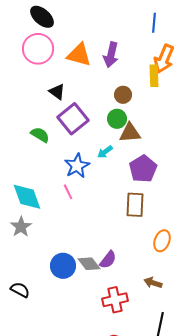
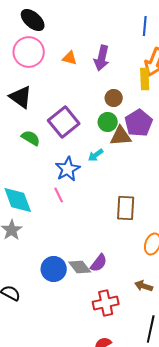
orange triangle: (79, 55) -> (70, 58), size x0.6
black triangle: (57, 92) -> (21, 97), moved, size x1.4
purple pentagon: (143, 169) -> (139, 123), moved

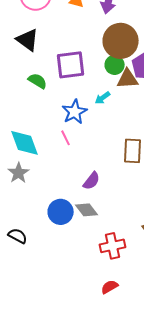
brown circle: (114, 98) -> (121, 41), size x2.0
purple square: (64, 122) -> (71, 65), turned 32
purple semicircle: (99, 263) -> (92, 181), moved

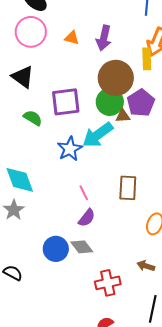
green circle: (115, 65) -> (110, 102), size x1.4
brown triangle: (128, 79) -> (123, 116), size x0.7
cyan arrow: (103, 98) -> (98, 135), size x2.0
pink line: (66, 138) -> (84, 193), moved

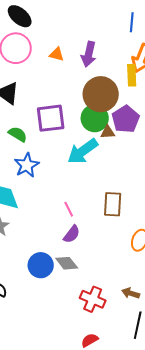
blue star: (70, 149) -> (27, 165), moved
brown arrow: (146, 266) -> (131, 293), moved
red cross: (108, 283) -> (93, 299), turned 35

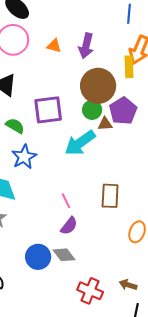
green circle: (95, 118) -> (92, 110), size x0.7

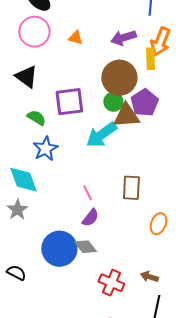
purple arrow: (86, 46) -> (123, 38), moved, turned 60
brown triangle: (105, 124) -> (126, 116), size x1.8
blue circle: (38, 257) -> (59, 249), size x1.4

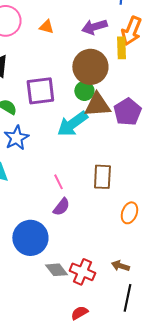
purple pentagon: (144, 103) -> (127, 112), moved
gray diamond: (85, 247) -> (56, 270), moved

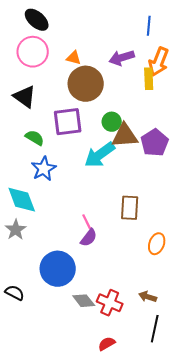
brown circle: (90, 67) -> (86, 84), moved
pink line: (58, 182) -> (87, 222), moved

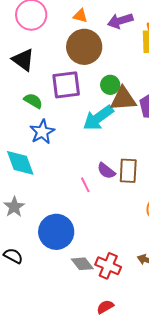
orange triangle: (74, 58) -> (80, 16), moved
gray star: (16, 230) -> (14, 207), moved
purple semicircle: (89, 238) -> (106, 171), moved, turned 90

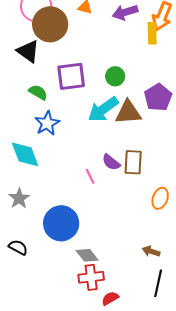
brown circle: (84, 47) -> (50, 24), moved
brown triangle: (123, 99) -> (128, 112), moved
red cross: (108, 266) -> (91, 277), moved, turned -30

